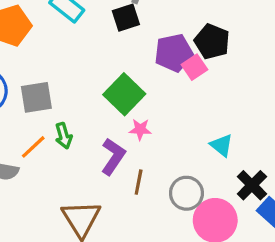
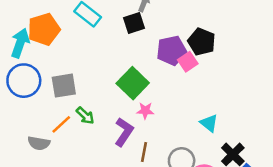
green arrow: (64, 136) -> (85, 116), turned -30

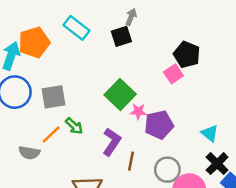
purple pentagon: (172, 51) -> (159, 125), moved
pink star: (145, 111) -> (138, 111), moved
cyan triangle: (209, 123) -> (210, 133), moved

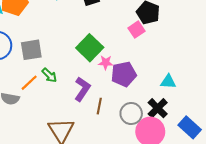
cyan triangle: (210, 133) -> (168, 82), turned -35
black cross: (217, 164) -> (158, 108), moved

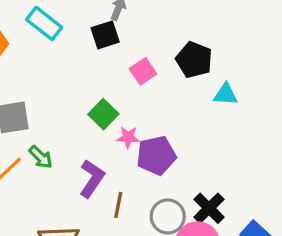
pink square: (136, 30) -> (143, 71), moved
green square: (90, 48) -> (103, 114), size x0.7
cyan triangle: (168, 82) -> (225, 94), moved

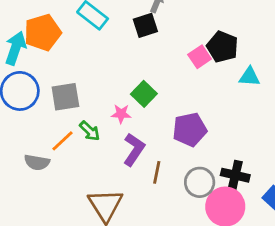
pink square: (143, 71) -> (200, 57), moved
pink star: (128, 137) -> (121, 114), moved
black cross: (209, 208) -> (235, 175), turned -32

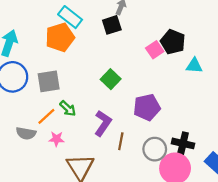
orange pentagon: (43, 32) -> (60, 37), moved
pink star: (121, 114) -> (57, 139), moved

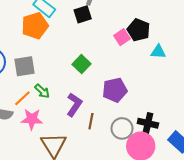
pink star: (57, 139) -> (32, 119), size x1.5

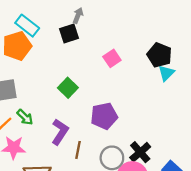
black pentagon: (139, 30) -> (159, 55), moved
cyan triangle: (158, 52) -> (166, 73), moved, turned -49
black cross: (148, 123) -> (140, 152), turned 36

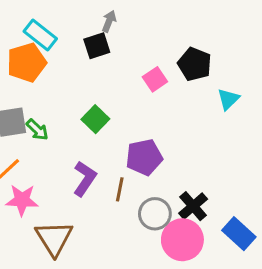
black pentagon: (159, 55) -> (195, 64), moved
green arrow: (25, 117) -> (37, 130), moved
brown line: (78, 150) -> (120, 189), moved

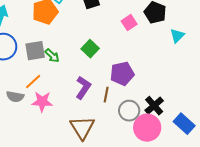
brown triangle: (54, 238) -> (82, 128), moved

